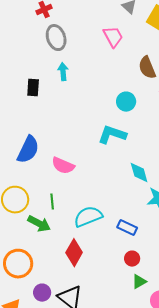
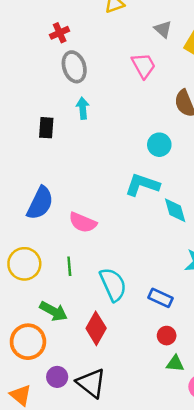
cyan diamond: (139, 173) -> (175, 210), moved
cyan semicircle: (88, 217) -> (113, 285), turned 88
green arrow: (39, 224) -> (54, 311), moved
green triangle: (139, 282) -> (175, 364), turned 35

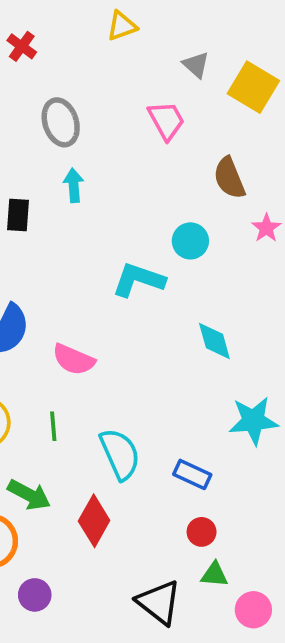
red cross: (60, 33) -> (22, 46), moved, turned -30
cyan L-shape: (142, 185) -> (138, 280), moved
black triangle: (91, 383) -> (159, 602), moved

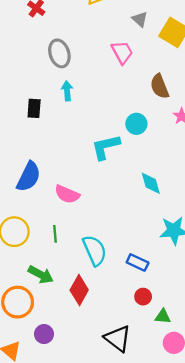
cyan L-shape: (138, 280) -> (106, 147), turned -32
green triangle: (214, 575) -> (163, 316), moved

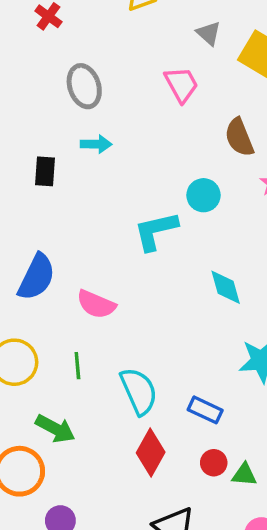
cyan arrow: (67, 91) -> (96, 144), turned 96
red diamond: (79, 290) -> (151, 452), moved
green triangle: (163, 316) -> (244, 475), moved

